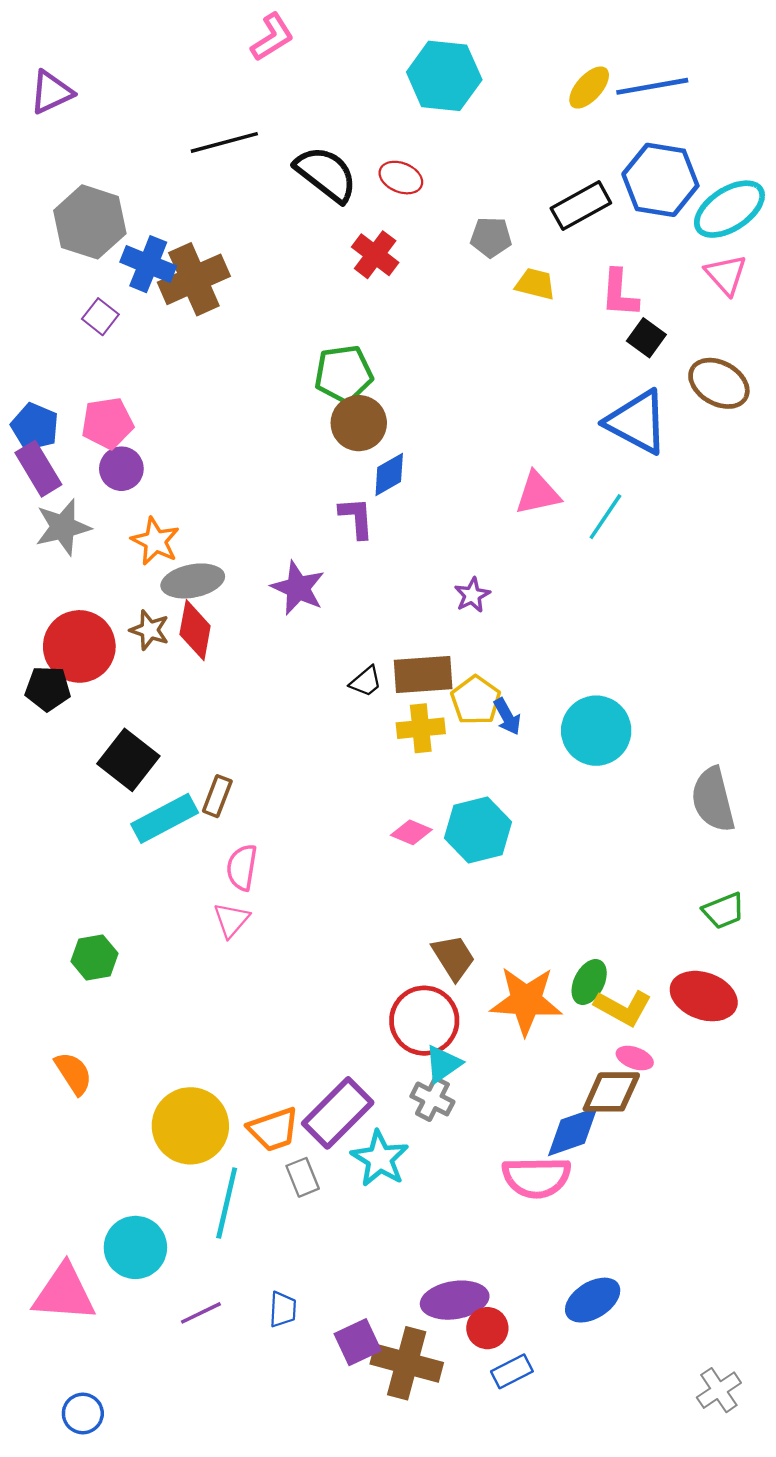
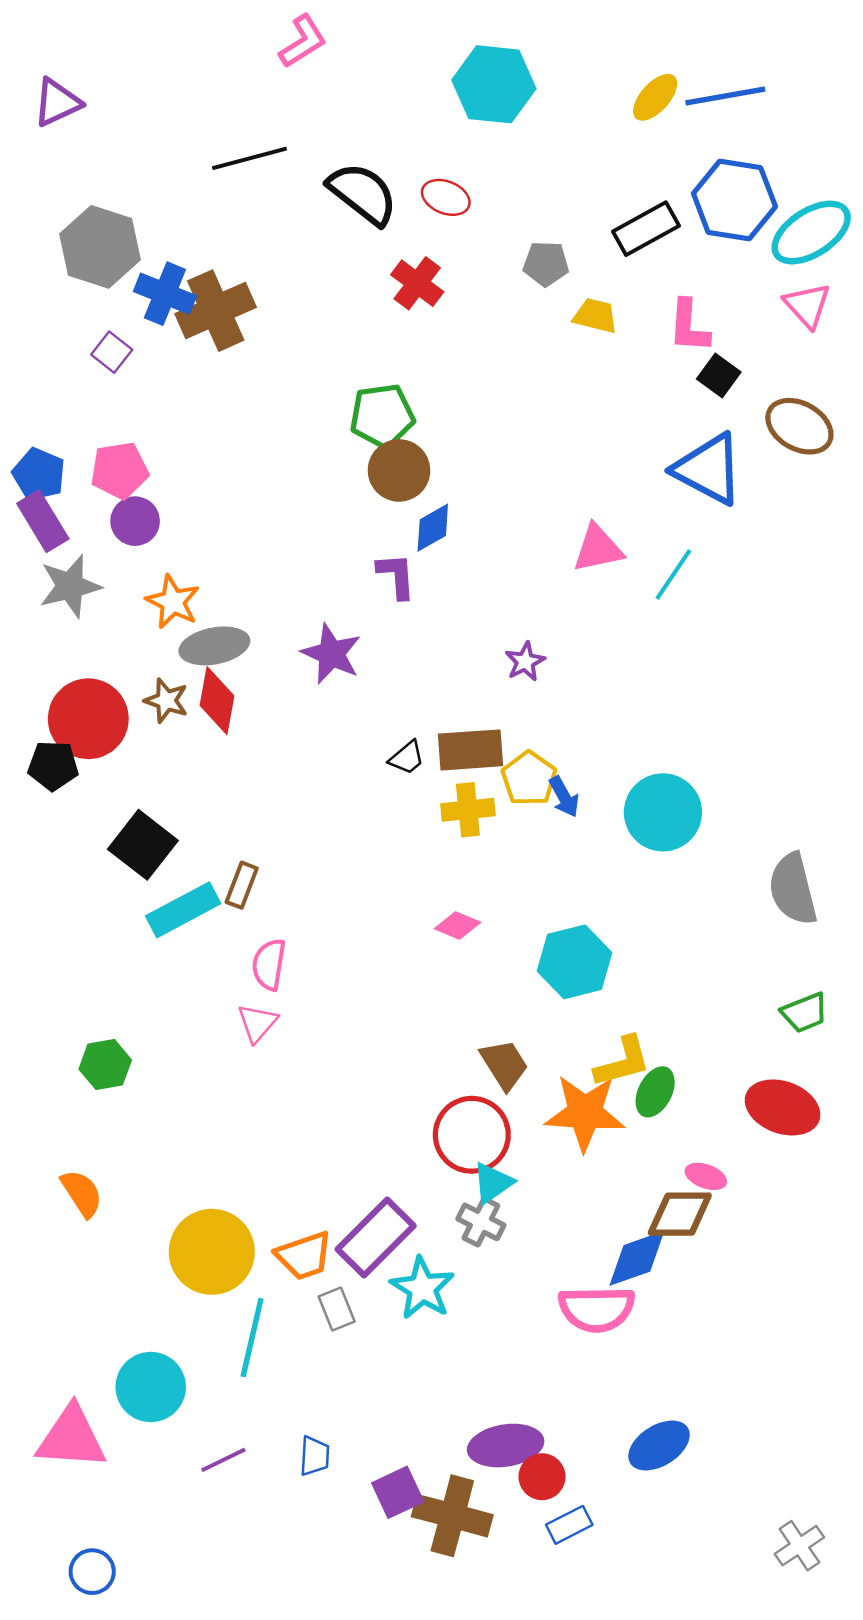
cyan hexagon: (478, 830) -> (575, 962), moved
yellow L-shape: (623, 1008) -> (623, 1062), moved, turned -44

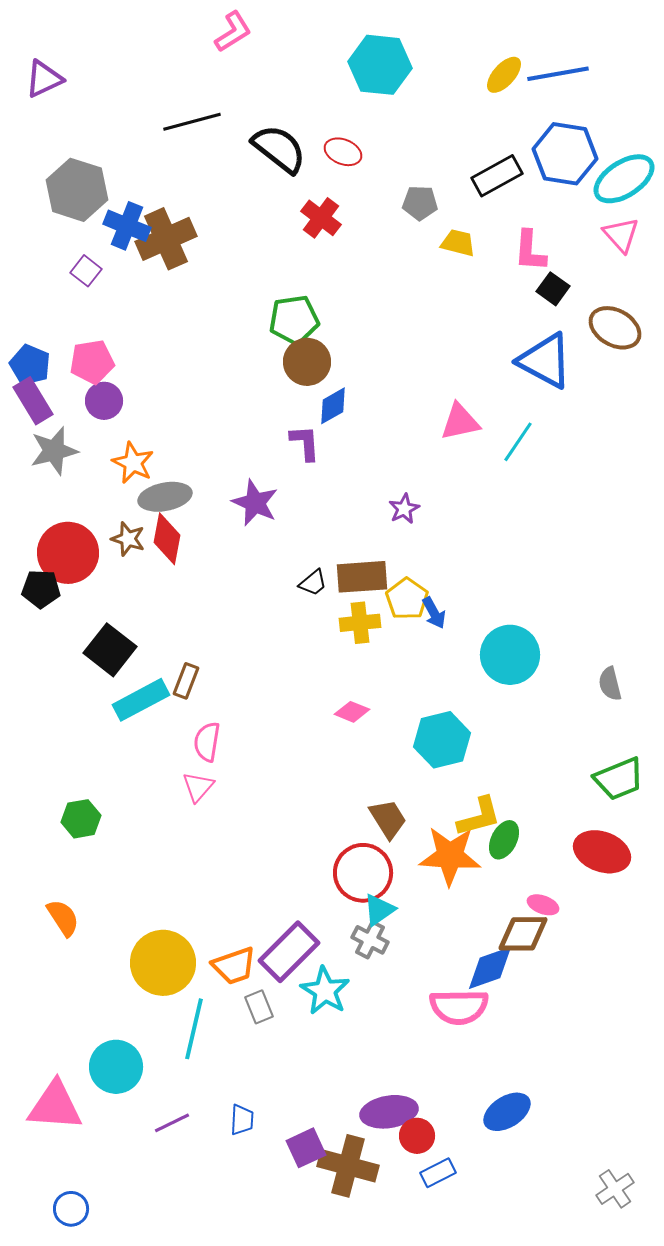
cyan circle: (663, 812) -> (510, 655), moved
gray semicircle: (793, 889) -> (610, 684), size x0.6
green trapezoid: (805, 1013) -> (619, 779), size x1.4

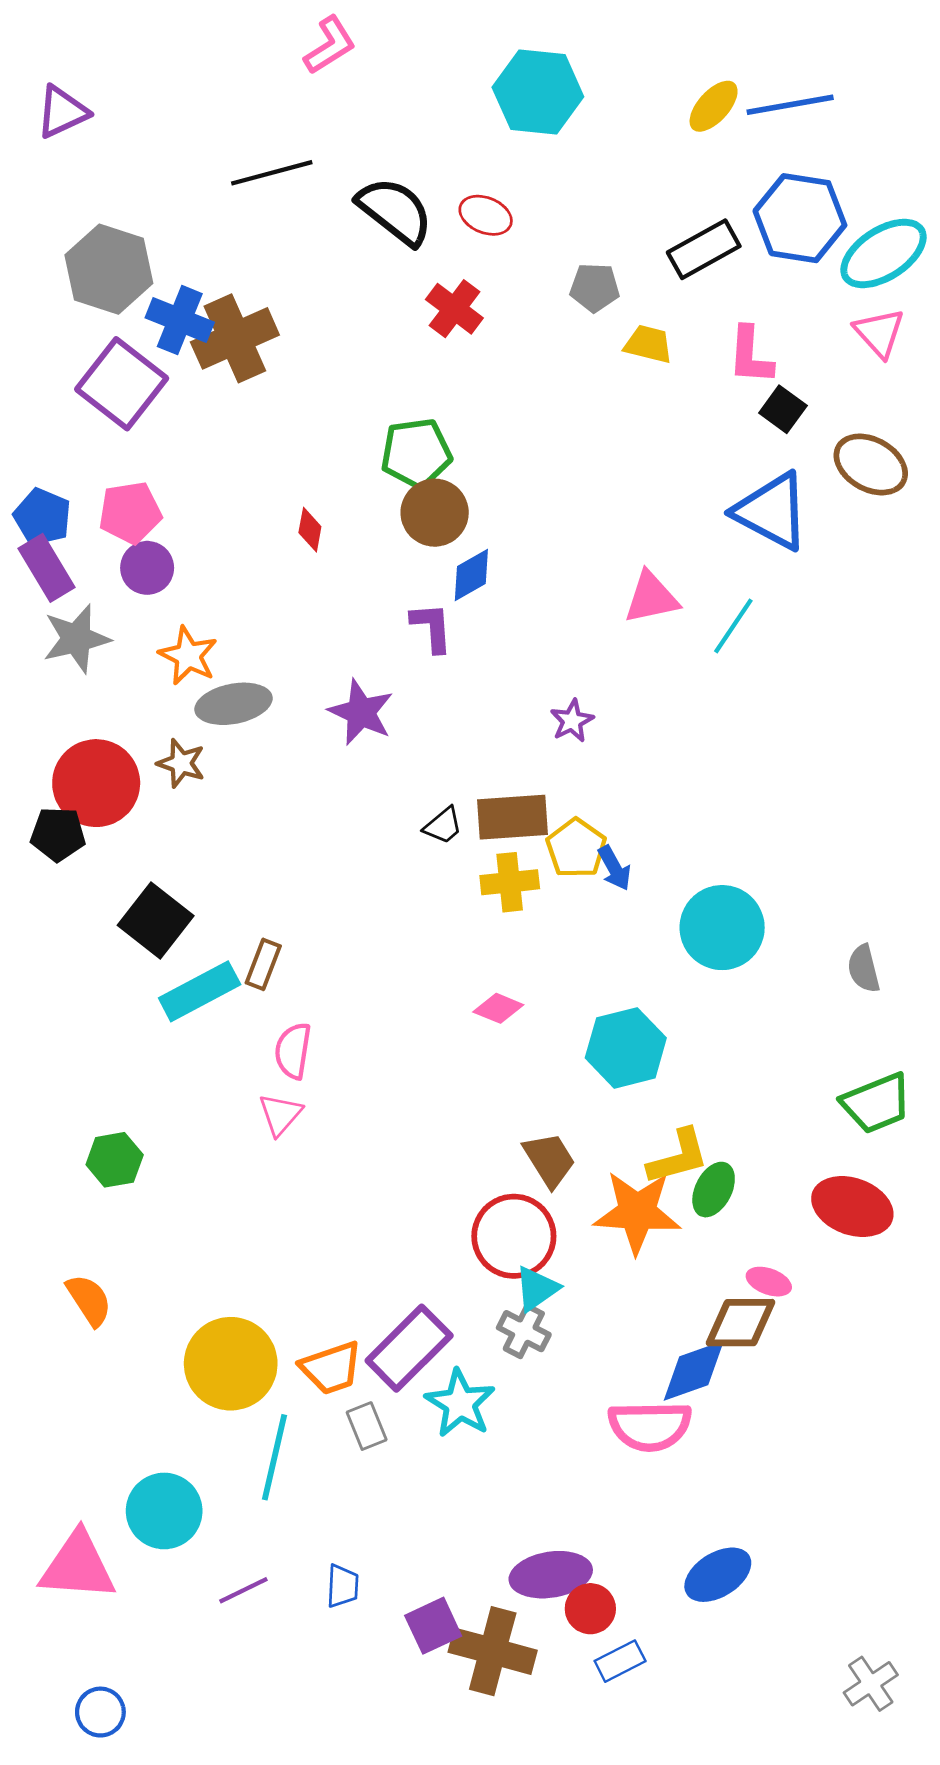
purple square: (86, 271) -> (122, 384), size x2.0
red diamond: (167, 539) -> (310, 530), moved, size x0.6

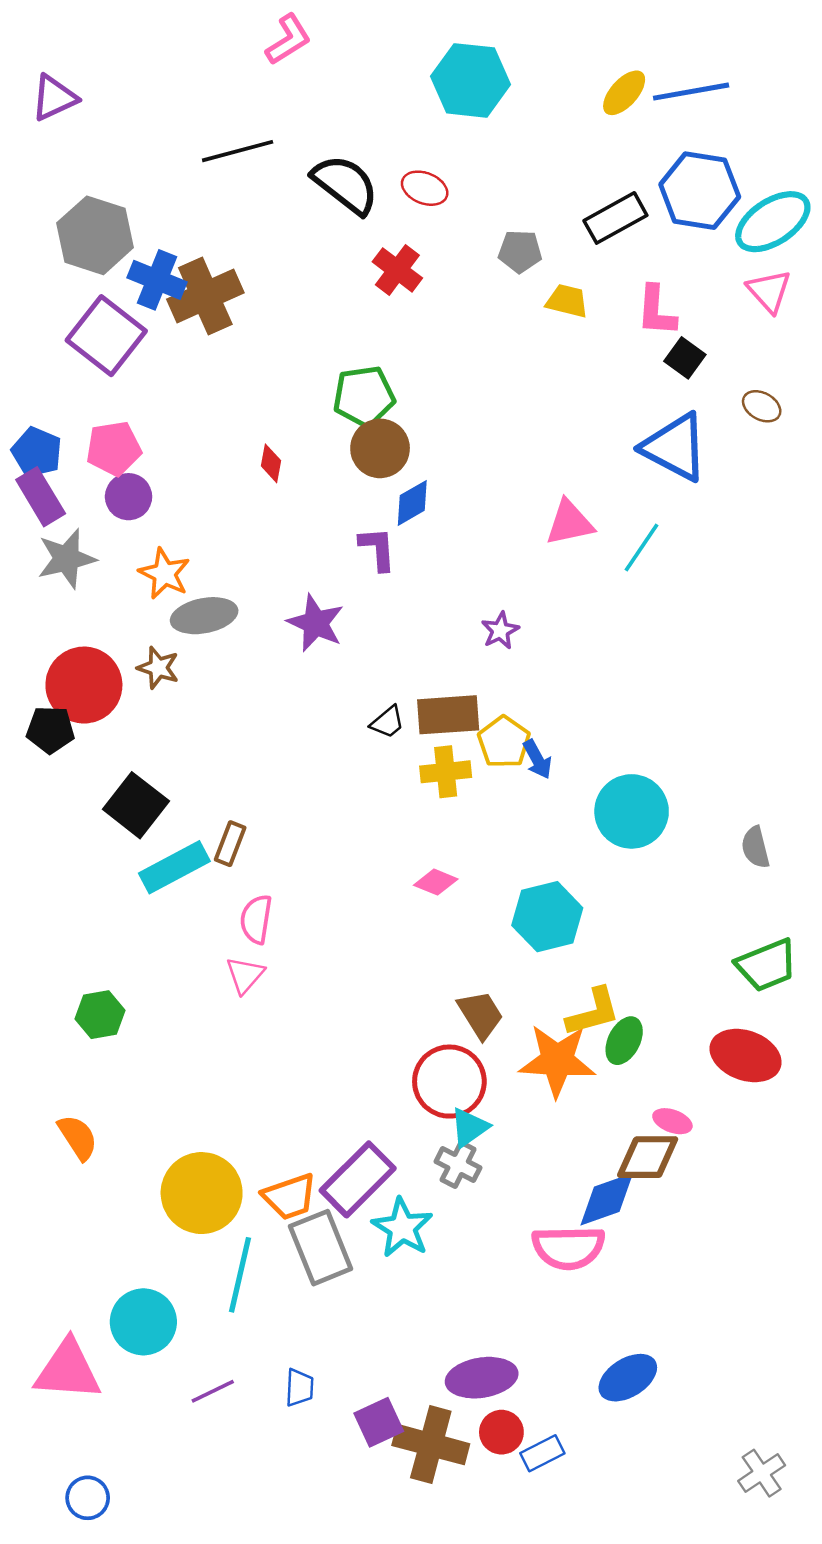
brown ellipse: (871, 464) -> (762, 406), size x0.6
gray rectangle: (367, 1426) -> (321, 1248), size x1.8
red circle: (590, 1609) -> (501, 1432), moved

